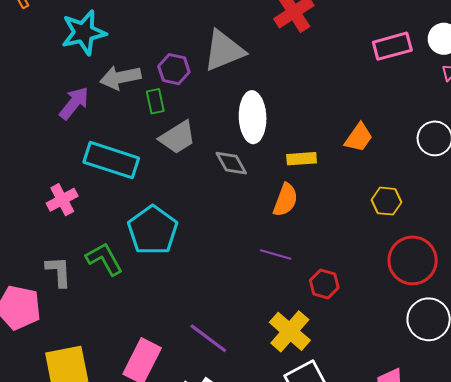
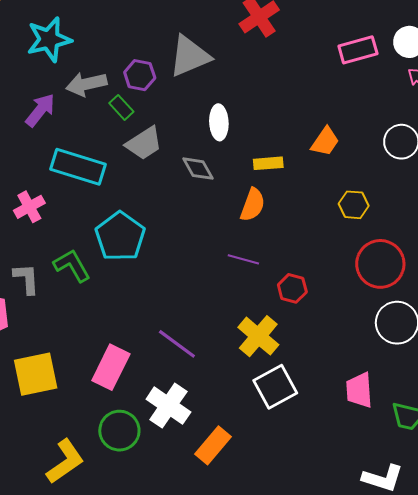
green rectangle: (155, 101) -> (121, 107), turned -30
white ellipse: (253, 117) -> (219, 122), size x0.7

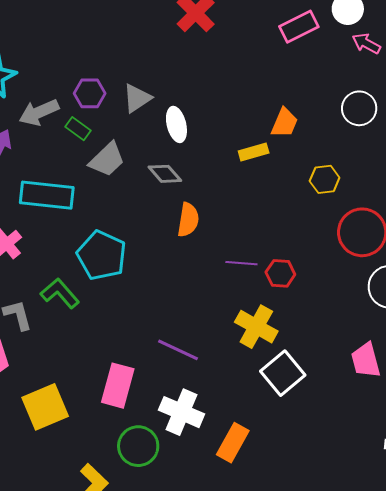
gray triangle: (190, 56) -> (137, 98), moved, size x0.7
yellow rectangle: (268, 163) -> (254, 152), moved
orange semicircle: (253, 205) -> (188, 220), moved
purple line: (243, 259) -> (241, 263), moved

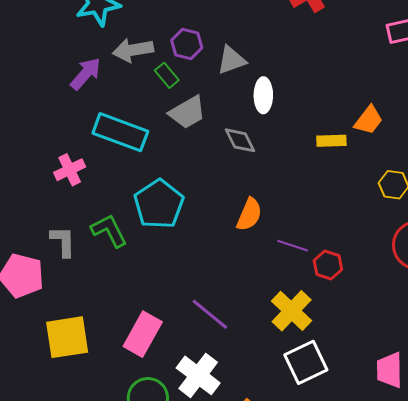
orange semicircle: (188, 220) -> (249, 214), moved

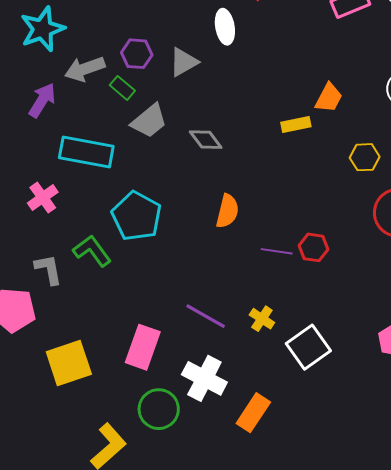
white ellipse: (263, 95) -> (225, 27), moved
purple line: (293, 246) -> (277, 251), moved
yellow cross: (292, 311) -> (262, 319), moved, size x0.6

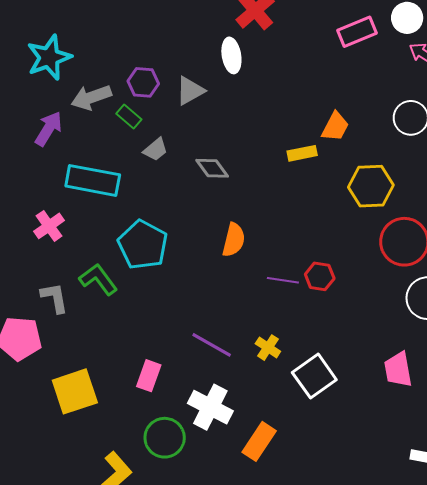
gray trapezoid: (149, 121) -> (155, 150), size x0.7
yellow hexagon: (365, 157) -> (371, 186), size x1.5
pink rectangle: (143, 347) -> (149, 376), size x0.7

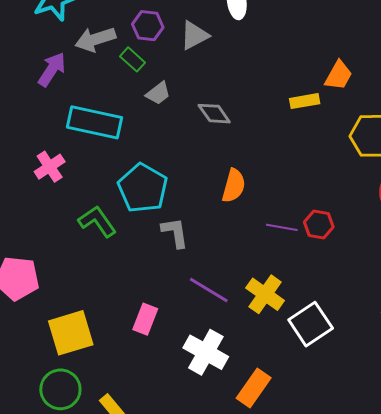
gray L-shape: (55, 298) -> (175, 233), moved
yellow cross: (268, 348) -> (265, 294), size x1.5
green circle: (165, 438) -> (60, 389), moved

